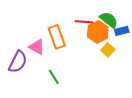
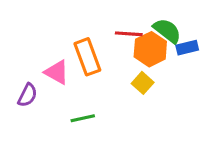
yellow square: (108, 50) -> (143, 83), moved
purple semicircle: (18, 62) -> (27, 95), size x0.7
green line: (54, 77) -> (83, 118), turned -70

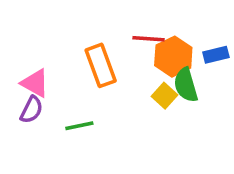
green semicircle: (167, 31) -> (186, 85), moved, turned -144
pink triangle: (57, 72) -> (35, 83), moved
green line: (83, 118) -> (79, 126), moved

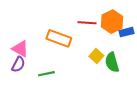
orange hexagon: (173, 57) -> (112, 22), moved
orange rectangle: (101, 65) -> (59, 38), turned -50
green semicircle: (186, 85) -> (112, 62), moved

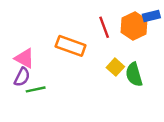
red line: (87, 23) -> (104, 27), turned 66
blue rectangle: (127, 32) -> (151, 16), moved
green line: (46, 74) -> (36, 89), moved

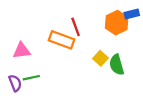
red line: (104, 27) -> (76, 27), moved
pink triangle: (24, 58) -> (22, 51), turned -36
purple semicircle: (22, 77) -> (15, 83), moved, turned -49

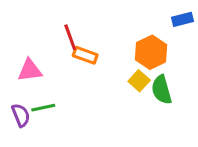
orange hexagon: (117, 23) -> (151, 52), moved
red line: (76, 27) -> (70, 37), moved
orange rectangle: (62, 40) -> (85, 55), size x0.7

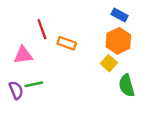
blue rectangle: (183, 19) -> (120, 15), moved, turned 42
red line: (70, 37) -> (42, 29), moved
green semicircle: (162, 90) -> (127, 86), moved

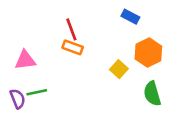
red line: (42, 29) -> (71, 29), moved
orange hexagon: (118, 41) -> (148, 53), moved
green semicircle: (127, 86) -> (152, 94), moved

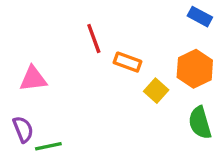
blue rectangle: (130, 17) -> (200, 17), moved
orange rectangle: (73, 47) -> (127, 62), moved
green line: (37, 92) -> (48, 146), moved

